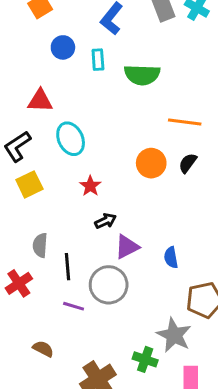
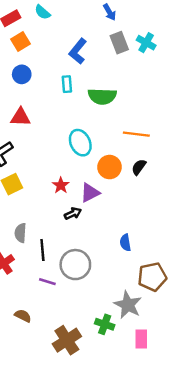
blue circle: (63, 47) -> (22, 74), moved
cyan ellipse: (71, 139) -> (80, 143), moved
purple triangle: (127, 247) -> (90, 193), moved

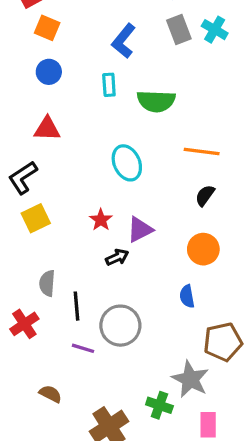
orange square: (21, 41) -> (47, 28), turned -36
orange circle: (110, 167) -> (203, 249), moved

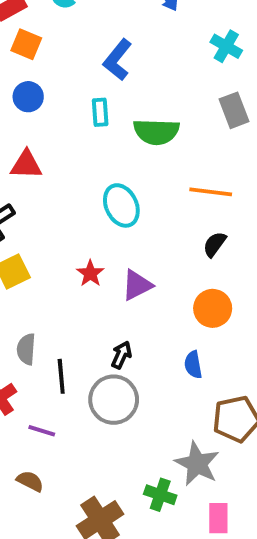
gray rectangle: (179, 30) -> (234, 110), moved
black arrow: (117, 257) -> (121, 355), moved, turned -40
purple line: (83, 348) -> (42, 431), moved

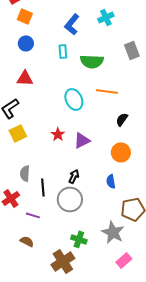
cyan cross: (226, 46) -> (106, 17), moved, turned 35
orange line: (211, 192) -> (107, 91), moved
green cross: (160, 495) -> (79, 239), moved
pink rectangle: (218, 518) -> (124, 260), turned 49

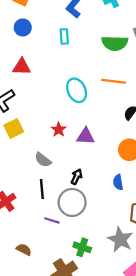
green semicircle: (92, 61) -> (115, 43), moved
purple triangle: (82, 140) -> (86, 136), turned 30
gray semicircle: (25, 173) -> (43, 160), moved, turned -56
purple line: (33, 215) -> (52, 220), moved

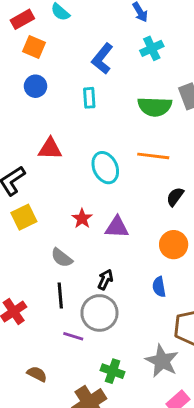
red triangle: (22, 67) -> (50, 149), moved

